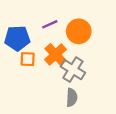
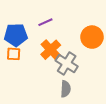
orange circle: (79, 31) -> (92, 37), moved
orange square: (28, 59) -> (14, 54), moved

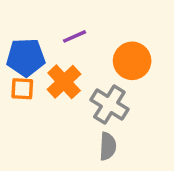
orange circle: (92, 37) -> (132, 61), moved
orange cross: (51, 50) -> (64, 82), moved

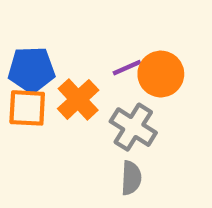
purple line: (75, 36) -> (127, 68), moved
orange square: (22, 89) -> (27, 108), size x1.4

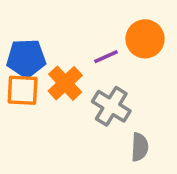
orange circle: (161, 74) -> (145, 39), moved
gray semicircle: (131, 178) -> (140, 147), moved

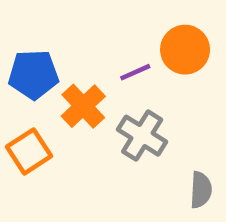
orange square: (23, 90) -> (29, 151), moved, turned -36
gray semicircle: (140, 147) -> (201, 190), moved

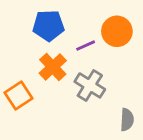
blue pentagon: (34, 74) -> (48, 26), moved

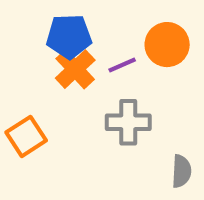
orange cross: (53, 67) -> (75, 69), moved
gray cross: (90, 85) -> (128, 122), turned -32

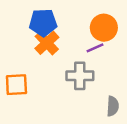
purple line: (122, 65) -> (95, 48), moved
orange square: (26, 136) -> (16, 85), turned 30

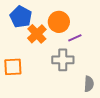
blue pentagon: (43, 23) -> (21, 17), moved, turned 30
orange circle: (104, 28) -> (59, 22), moved

